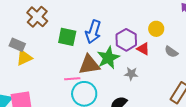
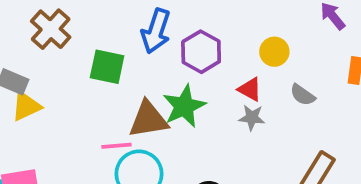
blue arrow: (93, 32) -> (156, 31), moved
purple hexagon: (126, 40) -> (201, 52), moved
gray star: (131, 74) -> (252, 118), moved

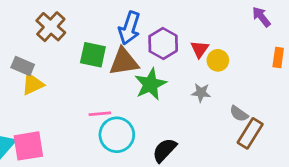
yellow circle: (274, 52) -> (218, 60), moved
red triangle: (250, 89) -> (200, 49), moved, turned 36
gray semicircle: (303, 95) -> (239, 114), moved
brown triangle: (148, 119) -> (124, 62), moved

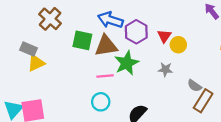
blue arrow: (129, 28) -> (110, 20), turned 90
pink line: (100, 114) -> (105, 76), moved
cyan circle: (117, 135) -> (101, 102), size x0.7

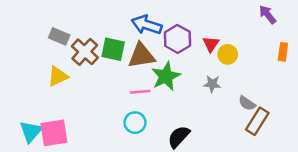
brown cross: (50, 19) -> (85, 52), moved
gray rectangle: (29, 49) -> (59, 36), moved

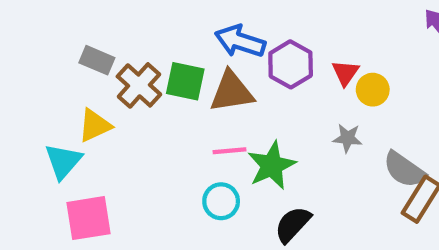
green star: (166, 76) -> (272, 165), moved
gray semicircle: (247, 103) -> (404, 170), size x1.5
cyan triangle: (31, 132) -> (63, 161), moved

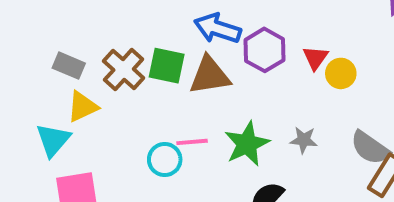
gray rectangle: (97, 60) -> (69, 66), moved
gray star: (347, 138) -> (304, 140), moved
pink line: (230, 151) -> (192, 142), moved
cyan circle: (221, 201) -> (165, 160), moved

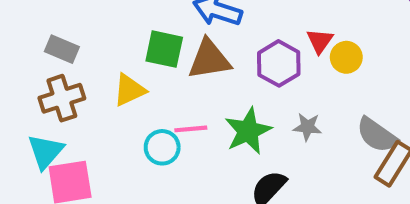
purple hexagon: (264, 50) -> (279, 63), moved
brown cross: (124, 70) -> (62, 98), moved, turned 30
yellow triangle: (82, 107) -> (129, 90), moved
cyan triangle: (53, 140) -> (46, 151), moved

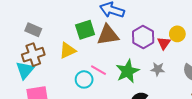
red triangle: (320, 41) -> (164, 43), moved
green square: (164, 49) -> (85, 30), turned -30
pink line: (191, 129) -> (99, 70), turned 35
cyan triangle: (46, 151) -> (25, 70), moved

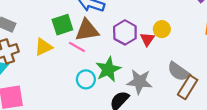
gray star: (158, 69) -> (140, 82), moved, size x1.6
pink line: (99, 70) -> (77, 47), moved
cyan circle: (84, 79) -> (86, 79), moved

